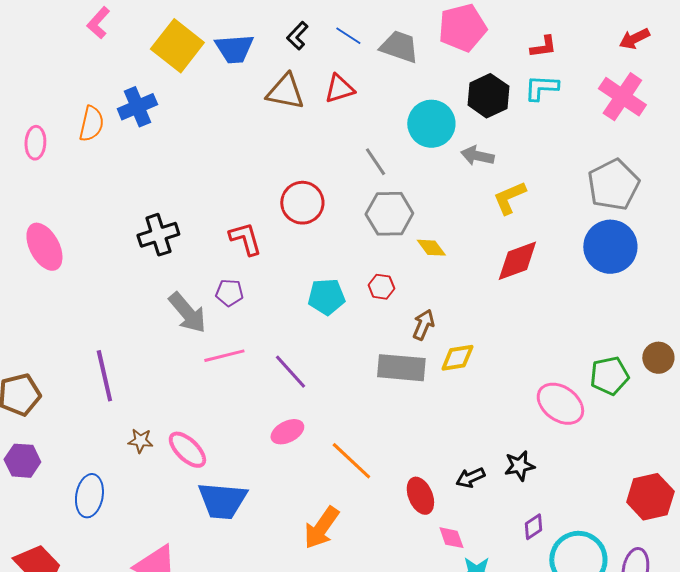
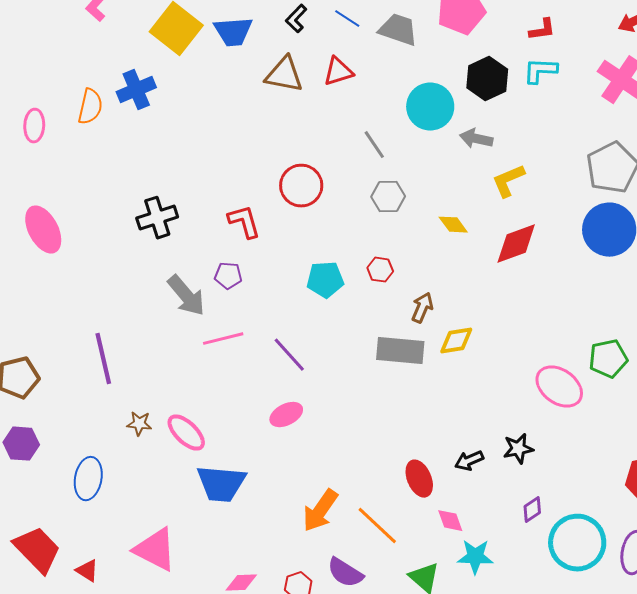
gray hexagon: (389, 214) -> (388, 197), size x0.7
yellow diamond: (431, 248) -> (453, 225), moved
orange line: (351, 461) -> (377, 526), moved

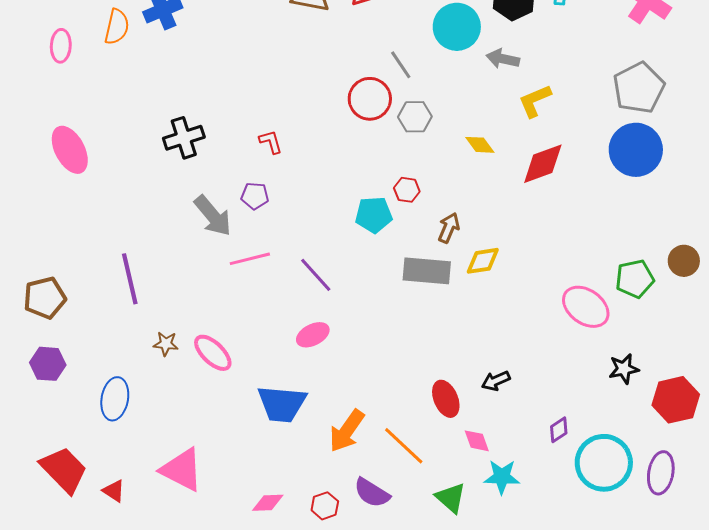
red circle: (301, 186) -> (370, 99), moved
red L-shape: (244, 222) -> (271, 142), size x0.7
cyan pentagon: (325, 280) -> (374, 215), moved
black star: (518, 449) -> (624, 369), moved
blue trapezoid: (221, 484) -> (282, 404), moved

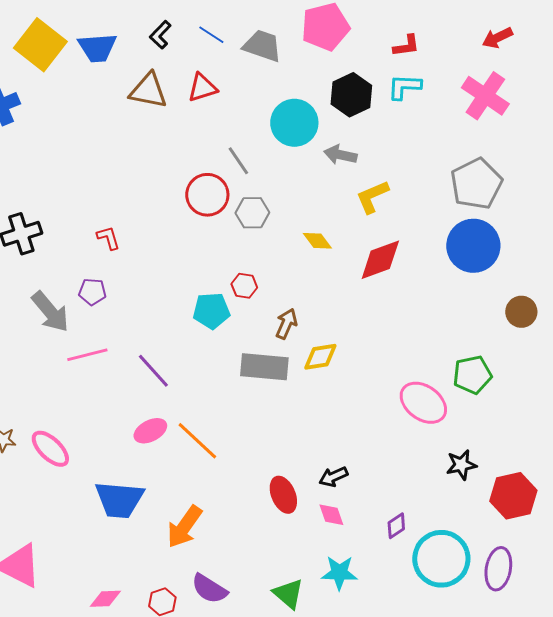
brown circle: (684, 261) -> (521, 312), moved
pink diamond: (477, 441) -> (331, 515), moved
orange line: (404, 446) -> (197, 441), moved

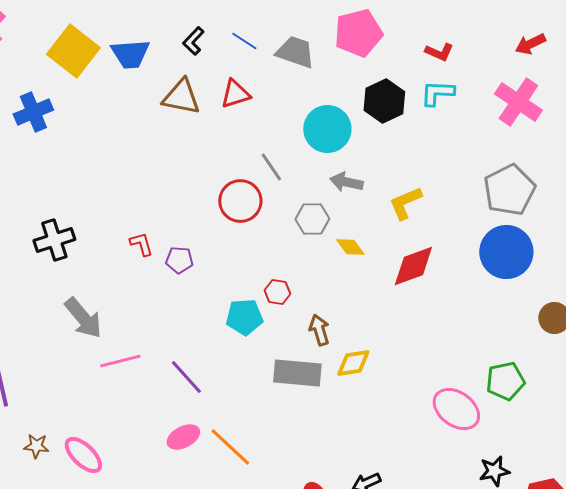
red L-shape: (406, 46) -> (439, 52), turned 32
gray arrow: (340, 155) -> (346, 182), moved
gray hexagon: (252, 213) -> (312, 219), moved
purple pentagon: (92, 292) -> (179, 260), moved
brown arrow: (286, 324) -> (319, 330), turned -40

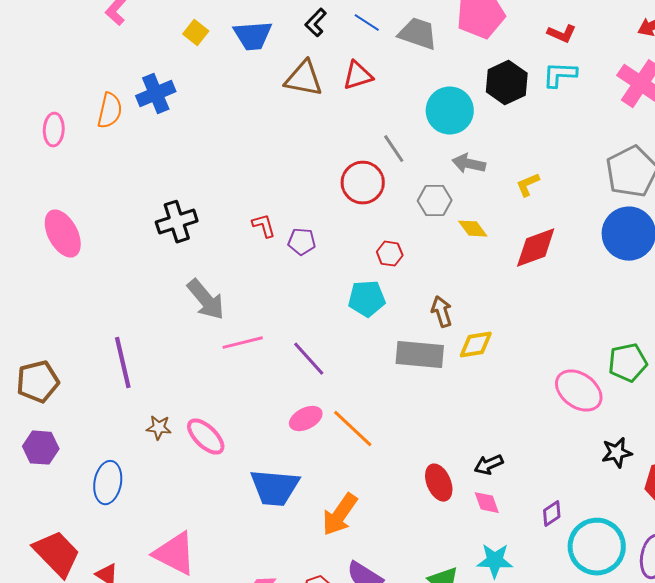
yellow square: (73, 51) -> (196, 33), size x0.5
yellow L-shape: (405, 203) -> (528, 185), size x0.7
red hexagon: (277, 292) -> (390, 254), moved

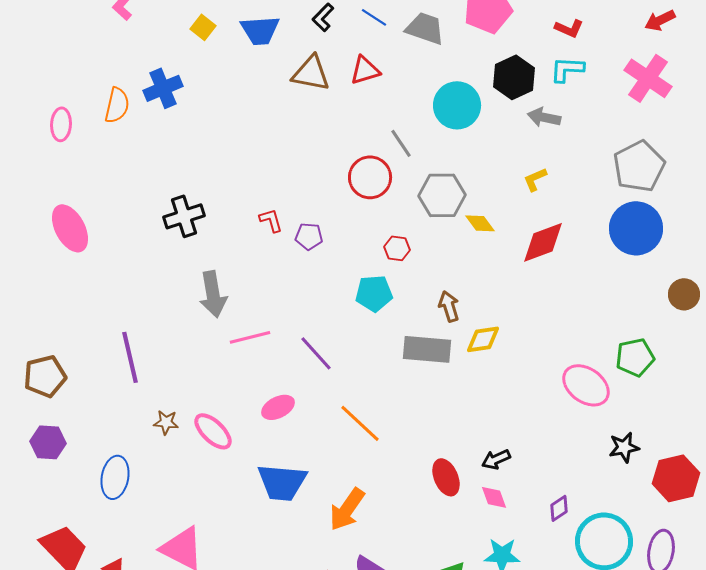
gray arrow: (469, 164) -> (544, 117), moved
gray hexagon: (435, 201) -> (442, 195), size x1.4
gray arrow: (206, 300) -> (213, 294), turned 30
pink ellipse: (306, 419) -> (278, 407), moved

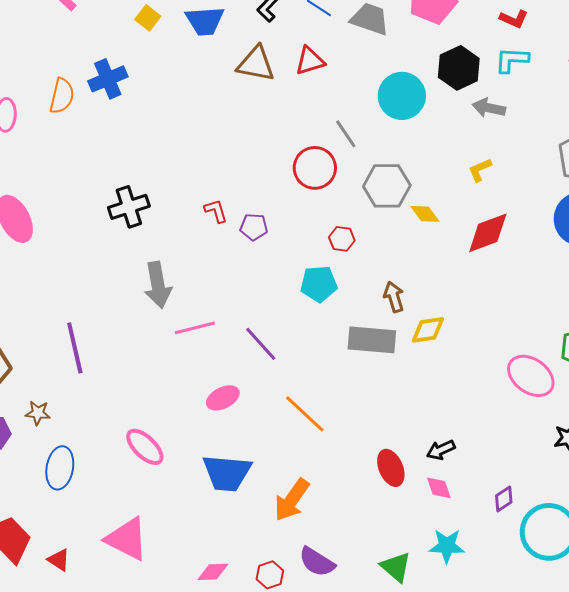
brown star: (166, 422) -> (38, 413), moved
pink ellipse: (213, 431) -> (145, 447), moved

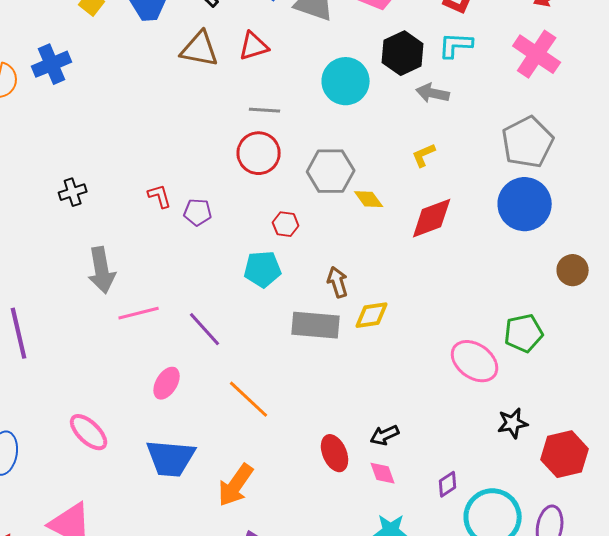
gray line: (346, 134) -> (265, 110), moved, turned -52
black cross: (129, 207) -> (73, 192), size x0.7
pink ellipse: (223, 398) -> (167, 383), turned -32

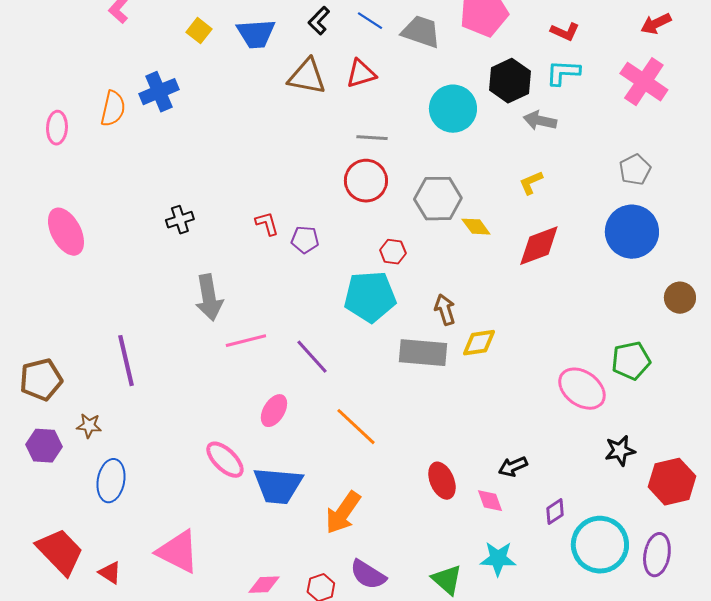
gray pentagon: (528, 142) -> (635, 170), size x0.6
cyan pentagon: (263, 269) -> (370, 297), size x1.4
pink ellipse: (89, 432) -> (225, 460), moved
black arrow: (385, 435) -> (513, 467), moved

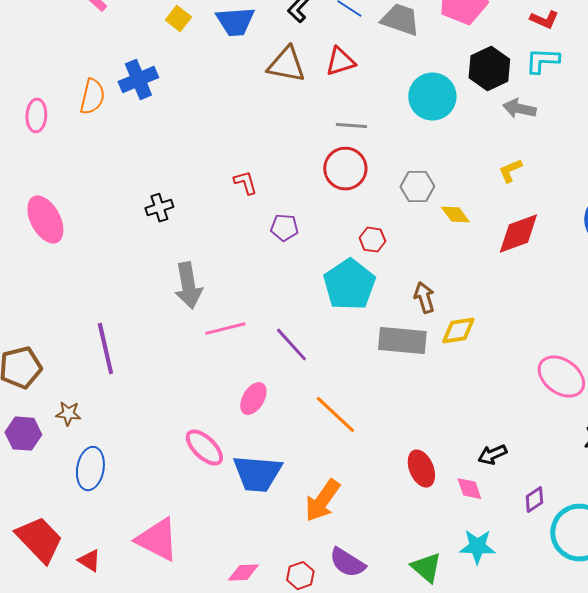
gray hexagon: (438, 199) -> (417, 187), size x0.7
red L-shape: (267, 224) -> (245, 183), moved
cyan pentagon: (370, 297) -> (349, 285), turned -30

